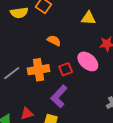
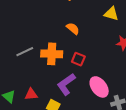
pink ellipse: (88, 61) -> (99, 87), moved
red square: (66, 69) -> (78, 59), turned 32

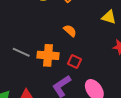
gray line: (25, 52) -> (21, 52), turned 48

